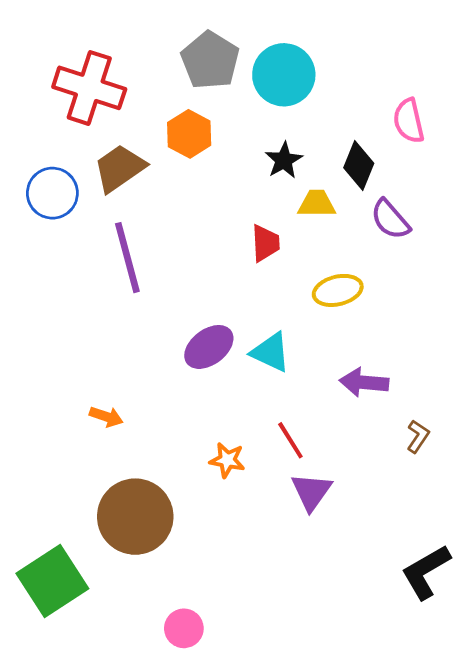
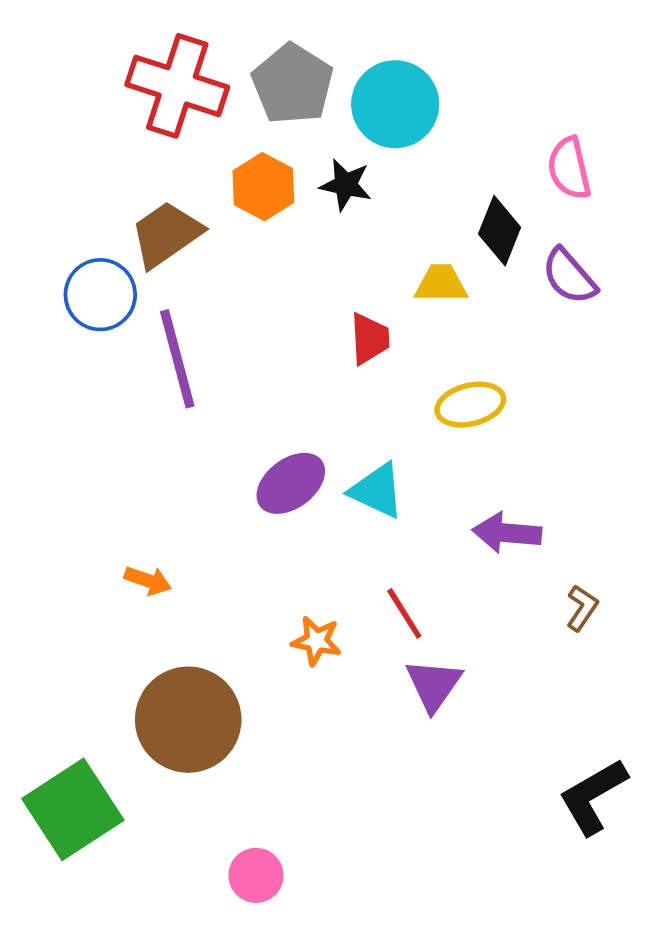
red cross: (89, 88) -> (177, 86), moved
black star: (284, 160) -> (346, 185), moved, turned -30
blue circle: (52, 193) -> (100, 295), moved
purple semicircle: (390, 219) -> (569, 276), moved

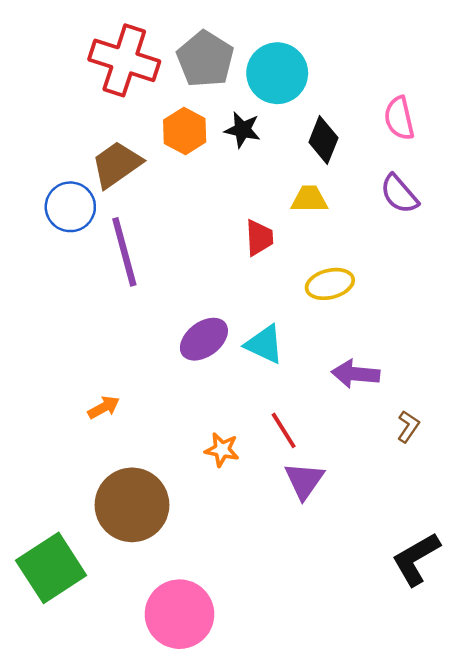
black diamond: (500, 231) -> (323, 140), moved
orange arrow: (148, 580) -> (104, 407), turned -48
pink circle: (256, 875) -> (180, 614), size x1.8

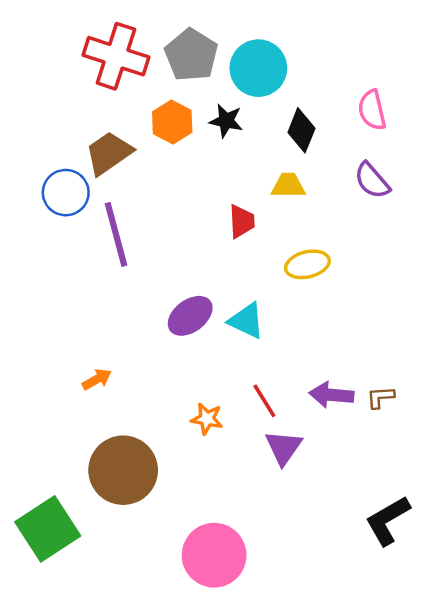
purple arrow: (356, 374) -> (331, 395), moved
brown L-shape: (408, 427) -> (380, 397), turned -128
pink circle: (180, 614) -> (214, 555), moved

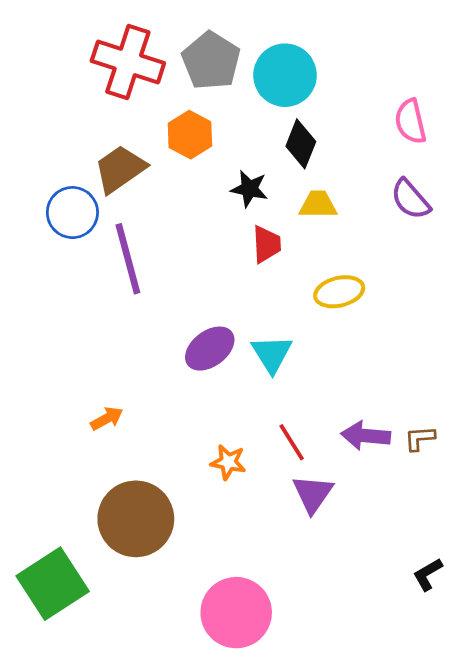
black star: (226, 121) -> (249, 189), moved
black diamond: (301, 130) -> (301, 144), moved
cyan triangle: (246, 321) -> (272, 354), turned 33
black L-shape: (388, 520) -> (428, 574), size x0.6

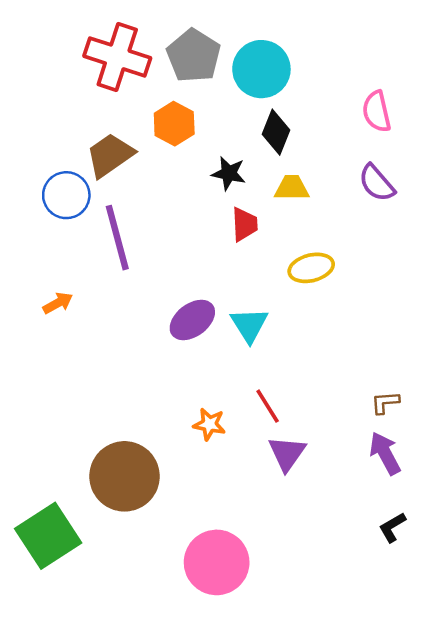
orange arrow: (107, 418) -> (58, 303), moved
purple arrow: (366, 436) -> (385, 453), moved, turned 57

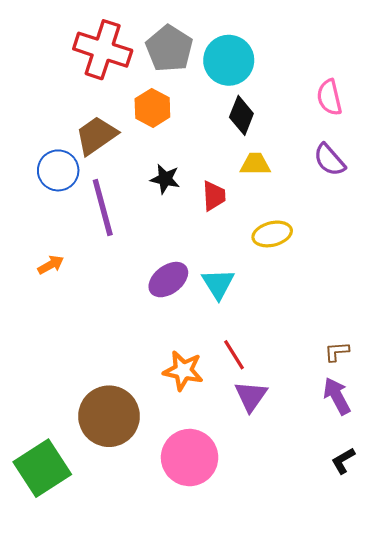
black star: (229, 173) -> (165, 179), moved
orange star: (209, 424) -> (183, 371), size x1.4
pink circle: (217, 562) -> (190, 458), moved

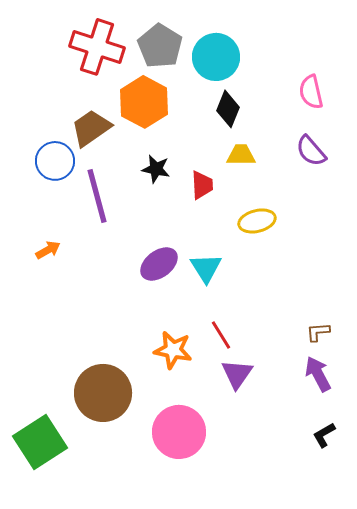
orange hexagon: (152, 108) -> (144, 102), size x1.4

